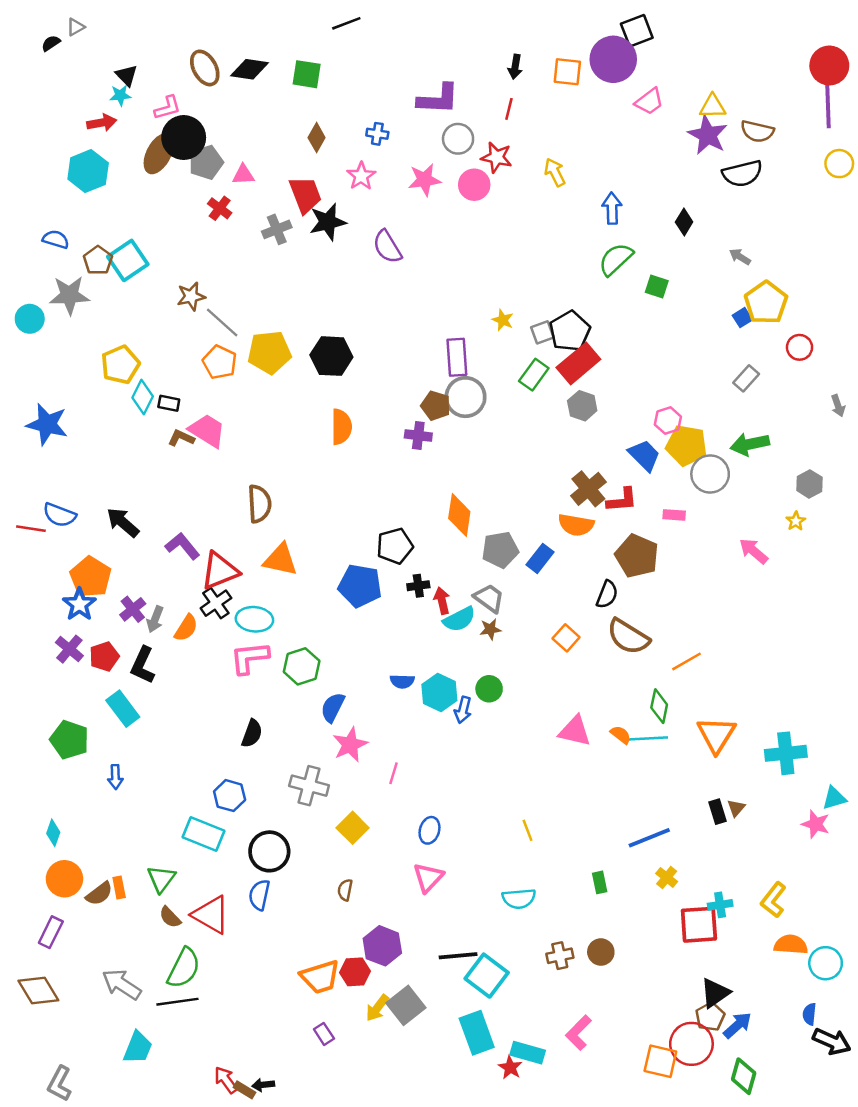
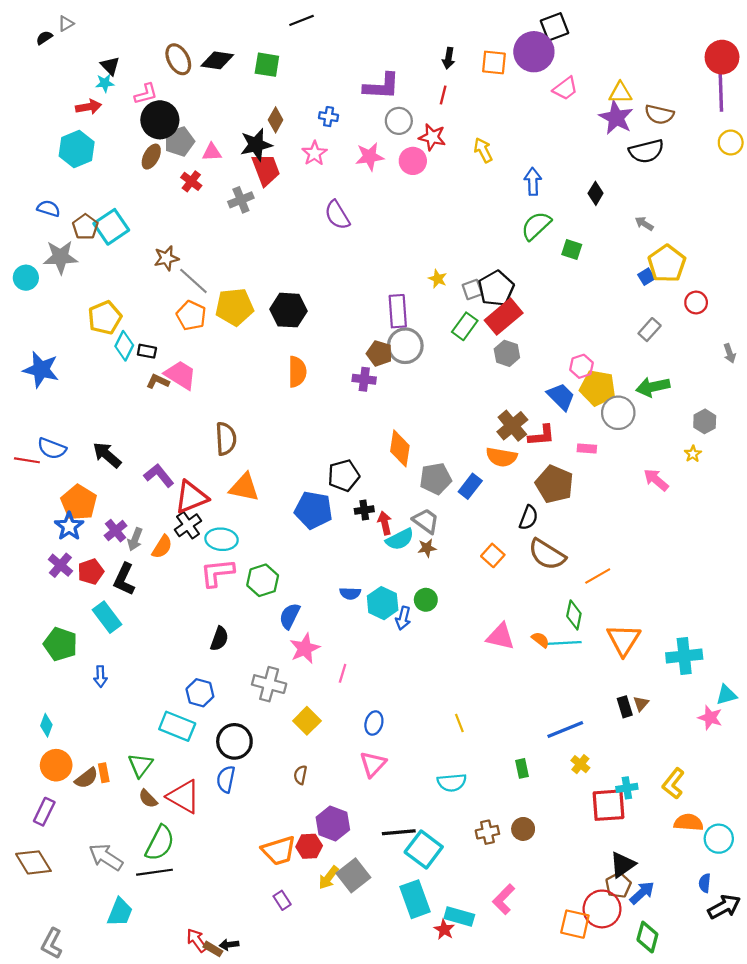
brown ellipse: (159, 154) -> (151, 157), moved, size x0.7
black star: (328, 222) -> (256, 145), moved
black arrow: (832, 1041) -> (724, 907), turned -52

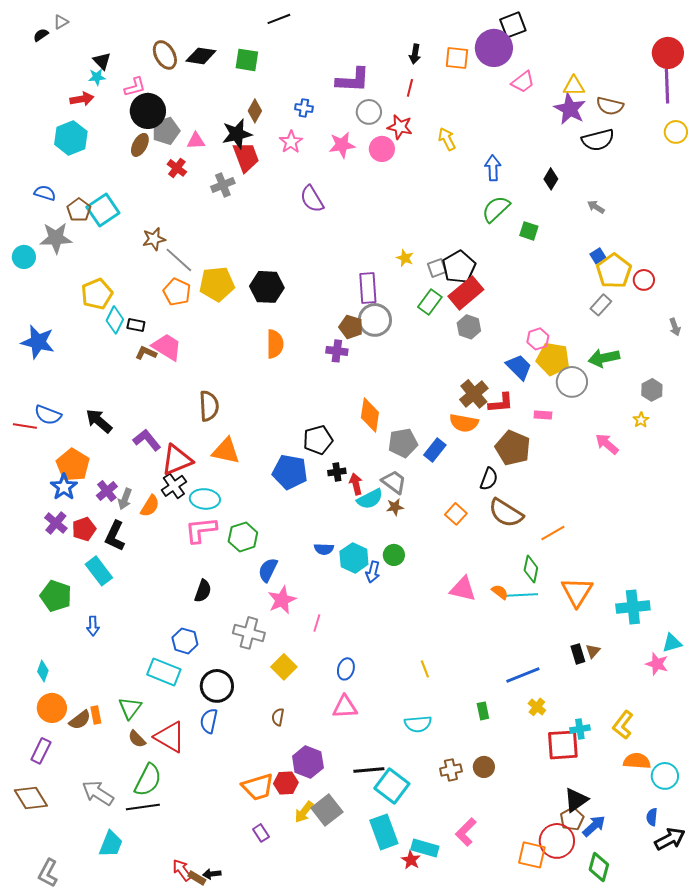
yellow pentagon: (667, 264) -> (614, 271), moved
pink triangle: (373, 764) -> (345, 707), turned 44

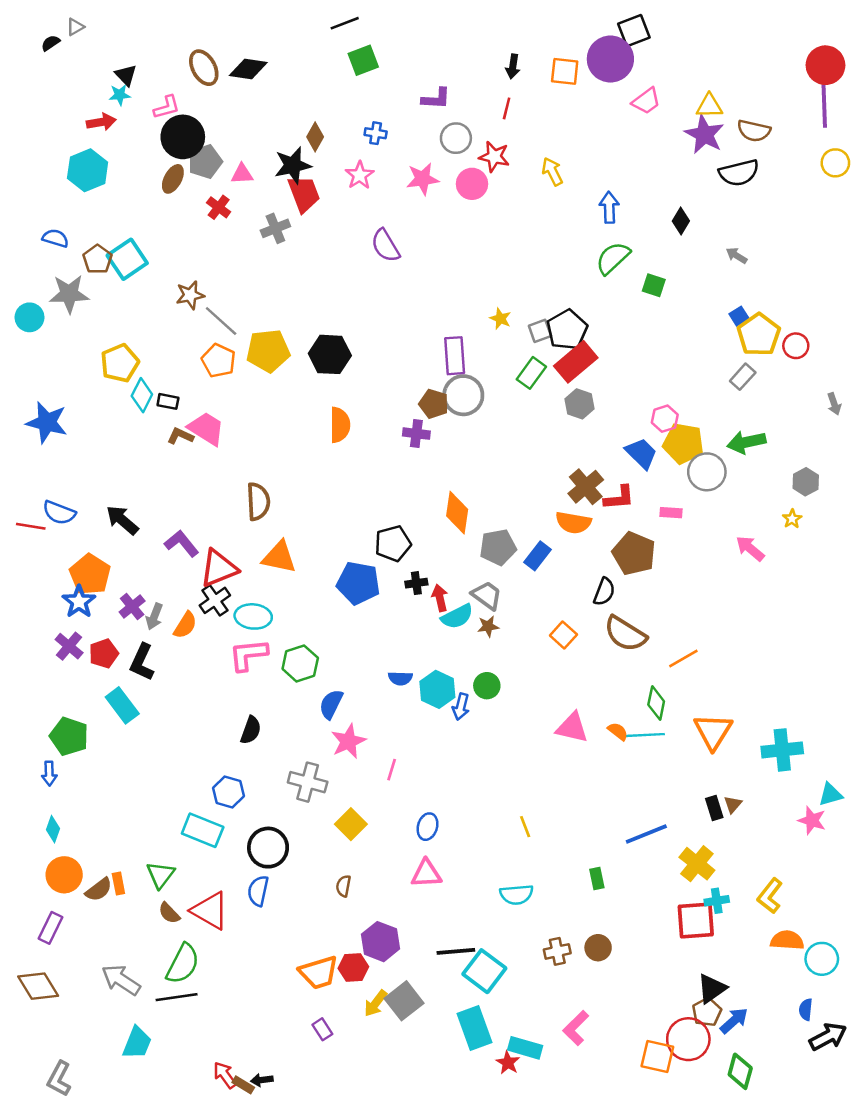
green square: (247, 60) -> (363, 60), moved, turned -30
purple L-shape: (353, 80) -> (436, 99), size x0.7
blue arrow: (93, 626) -> (49, 773), moved
yellow cross: (537, 707) -> (697, 864), moved, size x1.6

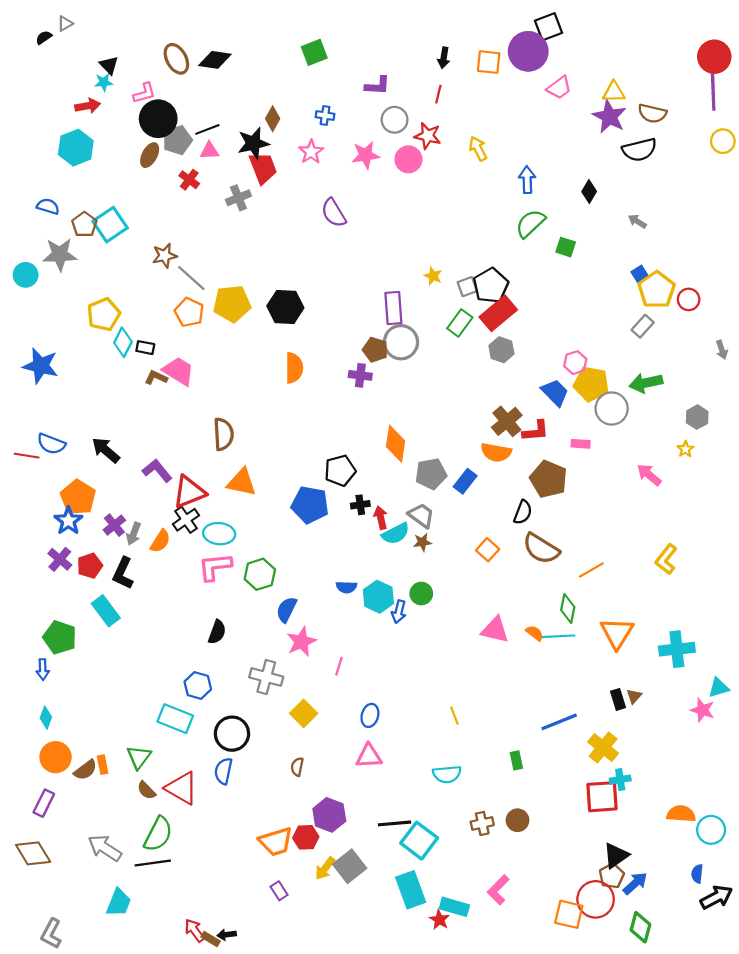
black line: (345, 23) -> (207, 129), moved
yellow L-shape: (770, 896) -> (666, 559), moved

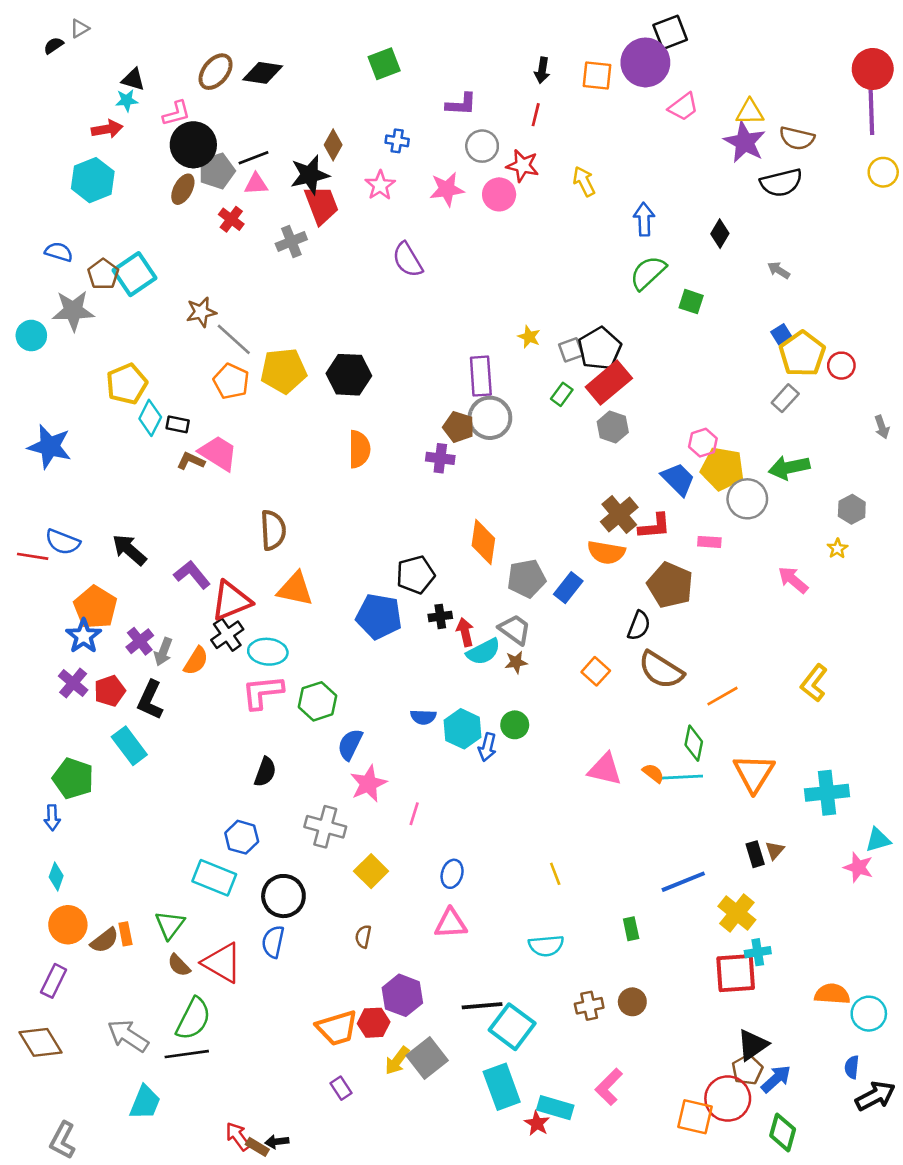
brown ellipse: (176, 59) -> (216, 72), turned 68
black triangle: (109, 65) -> (133, 79), turned -30
green rectangle: (460, 323) -> (562, 394), size x0.7

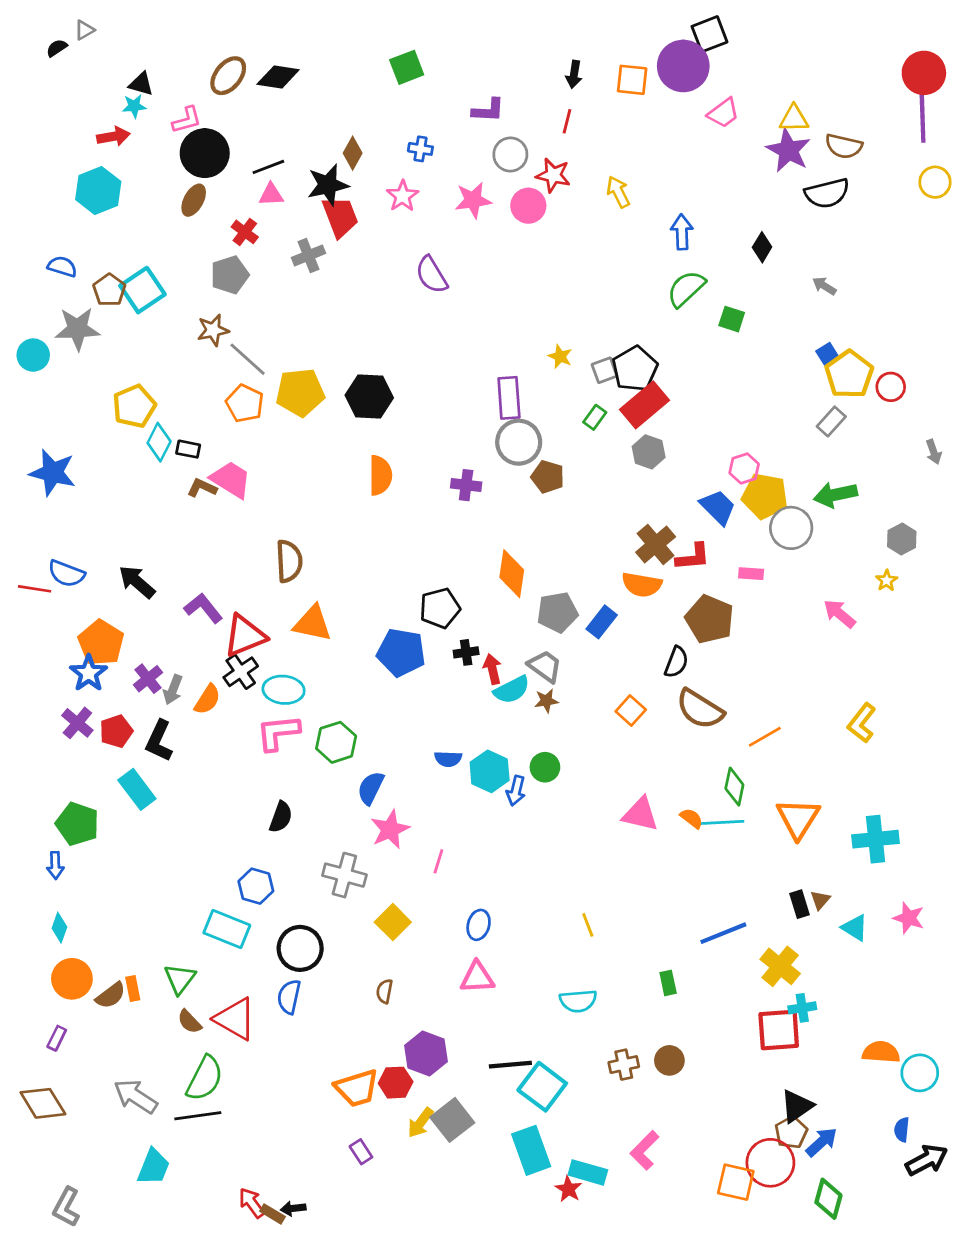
gray pentagon: (217, 171) -> (230, 275), moved
brown pentagon: (459, 427) -> (548, 477), moved
cyan triangle: (878, 840) -> (855, 928), moved, turned 48
purple rectangle: (54, 981) -> (57, 1038), size x0.7

